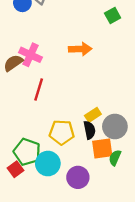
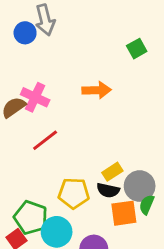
red line: (39, 90) -> (45, 140), turned 35
black semicircle: (89, 130) -> (108, 190), turned 114
green semicircle: (115, 158) -> (147, 205), moved

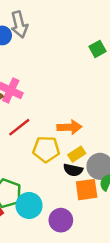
orange arrow: (97, 90) -> (69, 127), moved
yellow pentagon: (74, 193) -> (46, 149), moved

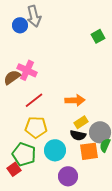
yellow pentagon: (46, 149) -> (36, 127), moved
cyan circle: (29, 205) -> (55, 150), moved

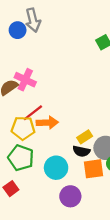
orange arrow: (75, 100) -> (47, 123), moved
yellow pentagon: (36, 127) -> (23, 128), moved
green pentagon: (24, 154) -> (21, 158), moved

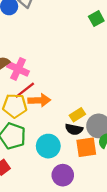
pink cross: (25, 80) -> (18, 69), moved

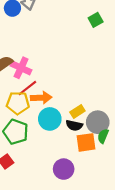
cyan circle: (48, 146) -> (50, 119), moved

